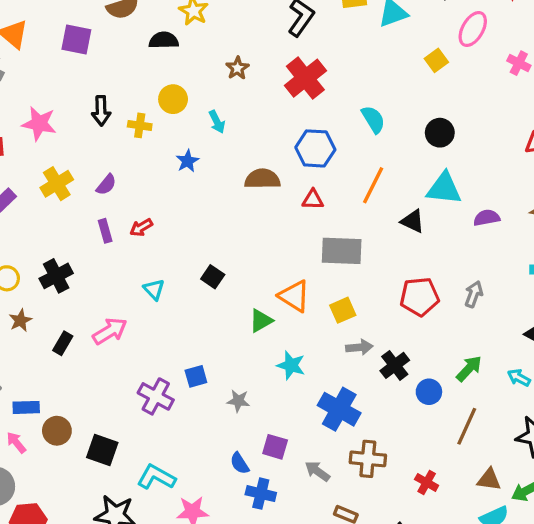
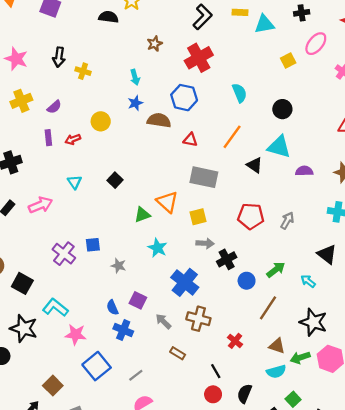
yellow circle: (173, 99) -> (101, 121), moved
blue hexagon: (315, 148) -> (184, 98), moved
blue star: (187, 161) -> (135, 103), moved

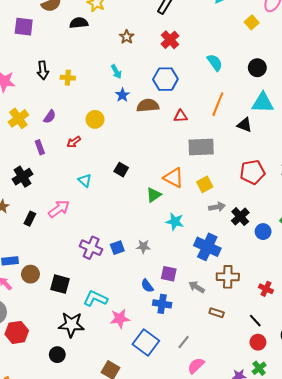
red cross: (199, 58) -> (170, 40), size x0.7
purple rectangle: (48, 138) -> (40, 147), moved
blue square: (93, 245) -> (117, 248), moved

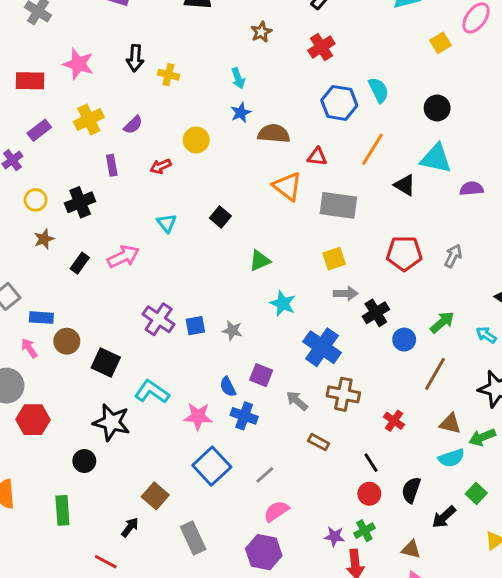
blue hexagon: (165, 79) -> (339, 103), moved
orange triangle: (174, 178) -> (287, 186), moved
pink star: (120, 319) -> (198, 416), moved

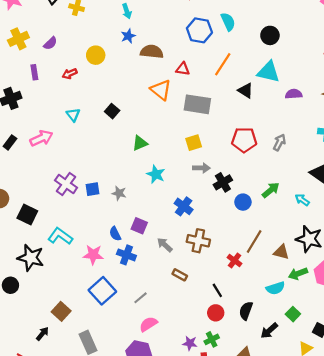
blue cross: (322, 347) -> (184, 206), size x0.7
brown line: (435, 374) -> (254, 242), moved
brown triangle: (450, 424) -> (281, 252), moved

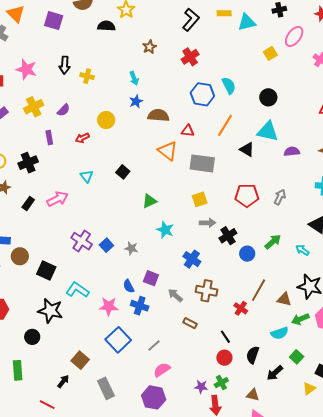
blue square: (93, 189) -> (106, 245), turned -32

